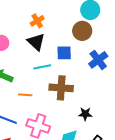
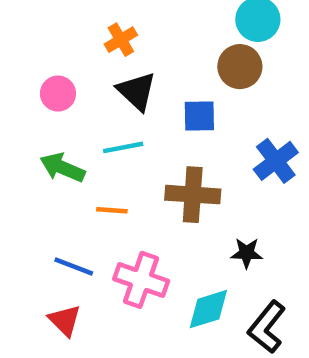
orange cross: (37, 21) -> (121, 40), moved
blue cross: (98, 60) -> (276, 161), moved
cyan line: (42, 67) -> (123, 147), moved

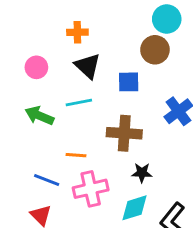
orange cross: (121, 40) -> (77, 32), turned 30
orange line: (112, 210) -> (76, 155), moved
black star: (247, 253) -> (142, 173), moved
pink cross: (141, 280) -> (91, 189), turned -32

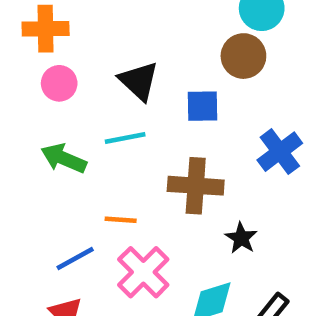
orange cross: (77, 32) -> (46, 29), moved, size x1.4
black star: (142, 173) -> (241, 238), moved, turned 30
blue line: (47, 180) -> (75, 259), turned -50
pink cross: (91, 189) -> (143, 272), turned -32

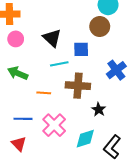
cyan line: (125, 138) -> (59, 64), moved
orange line: (121, 220) -> (44, 93), moved
blue line: (75, 259) -> (23, 119), turned 30

